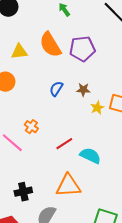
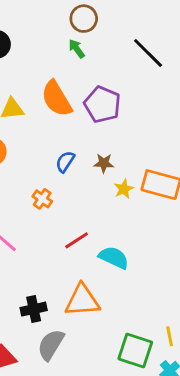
purple pentagon: (82, 49) -> (102, 104), turned 30
orange cross: (31, 127) -> (42, 199), moved
black cross: (23, 192) -> (34, 309), moved

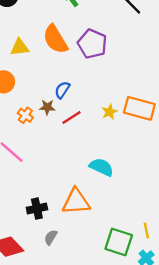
brown star: (104, 163) -> (47, 107), moved
orange cross: (42, 199) -> (25, 115), moved
red line: (77, 240) -> (71, 118), moved
gray semicircle: (51, 345) -> (51, 237), size x0.6

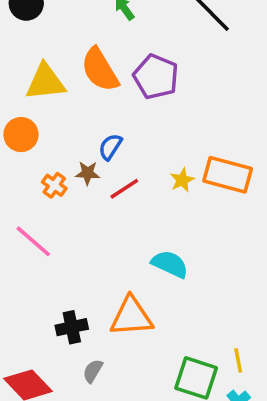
yellow triangle: (20, 47) -> (46, 82), size x1.4

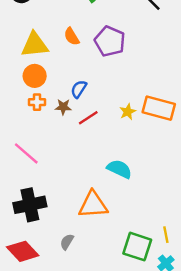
orange semicircle: (100, 70) -> (72, 37), size x0.6
orange circle: (21, 135) -> (35, 76), moved
orange cross: (54, 185) -> (37, 102), moved, turned -35
black cross: (72, 327) -> (30, 205), moved, size x1.5

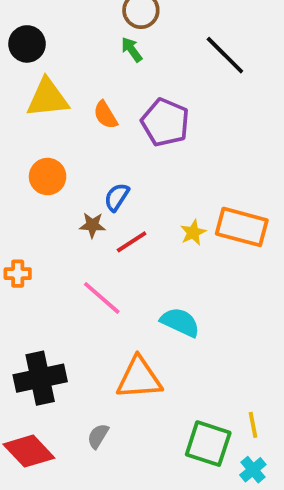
yellow triangle: (35, 45) -> (48, 98), moved
orange cross: (37, 102) -> (18, 274), moved
pink line: (26, 153) -> (102, 298), moved

